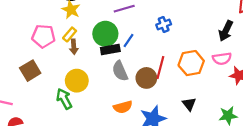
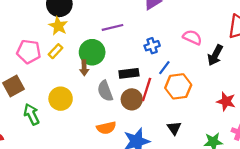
blue line: (128, 40) -> (164, 68), moved
brown arrow: (74, 47) -> (84, 68), moved
black rectangle: (110, 49) -> (129, 73), moved
pink semicircle: (222, 59) -> (192, 37), moved, turned -150
green arrow: (64, 99) -> (31, 114), moved

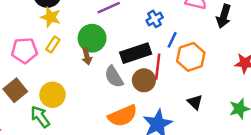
black rectangle: (129, 73) -> (136, 53), size x1.4
yellow circle: (61, 99) -> (53, 95), moved
orange semicircle: (106, 128) -> (123, 116), size x1.4

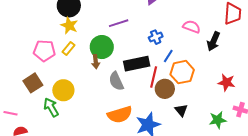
brown circle: (144, 80) -> (165, 89), moved

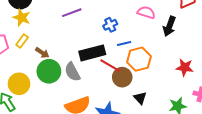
green circle: (102, 47) -> (49, 71), moved
blue line: (168, 56) -> (124, 44), turned 48
brown arrow: (96, 62) -> (42, 53), moved, turned -48
red line: (154, 77) -> (110, 66), turned -70

